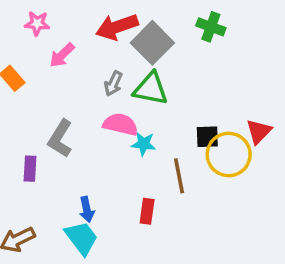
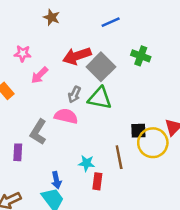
pink semicircle: (120, 124) -> (66, 116), moved
cyan star: (144, 144) -> (87, 163), moved

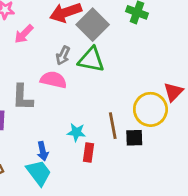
black square: (138, 131) -> (134, 138), moved
gray L-shape: (38, 132) -> (23, 97), turned -30

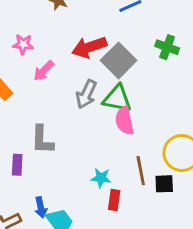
gray arrow: (63, 56) -> (86, 94), size x1.4
pink semicircle: (53, 80) -> (124, 121), moved, turned -115
blue arrow: (43, 151) -> (41, 207), moved

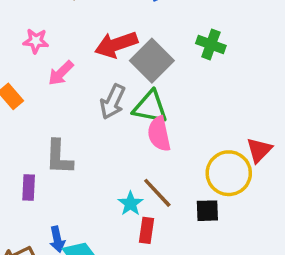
brown line: (141, 171) -> (157, 193), moved, turned -32
cyan star: (101, 178) -> (130, 204), turned 30

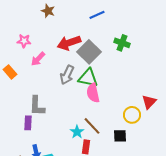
yellow circle: (229, 173) -> (132, 115), size x0.7
purple rectangle: (29, 187) -> (28, 123), moved

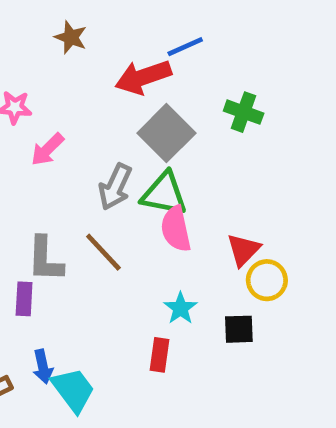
red arrow: (69, 43) -> (143, 77), moved
red triangle: (149, 102) -> (244, 250), moved
brown line: (92, 126) -> (103, 252), moved
cyan star: (77, 132) -> (180, 308), moved

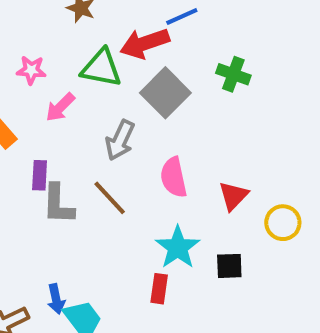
green triangle: (164, 194) -> (101, 68), moved
yellow circle: (267, 280) -> (283, 223), moved
purple rectangle: (24, 299) -> (40, 175), moved
cyan star: (180, 308) -> (178, 247), size x1.5

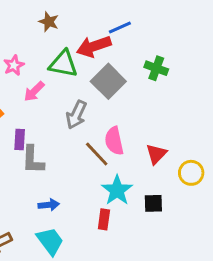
pink star: (31, 70) -> (14, 65), turned -30
brown line: (110, 198) -> (97, 154), moved
blue arrow: (56, 299) -> (49, 205), moved, turned -84

